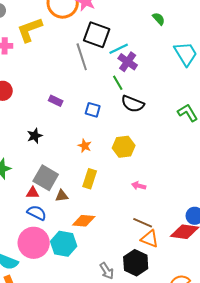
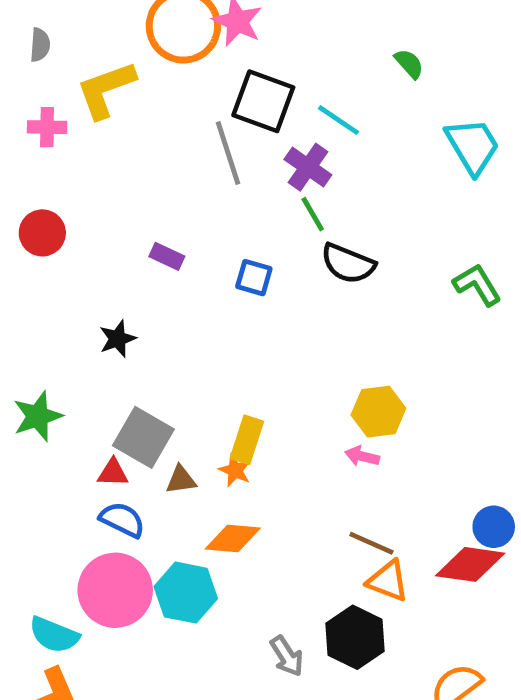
cyan line: (119, 49) -> (339, 120), moved, turned 60
purple cross: (128, 62) -> (308, 167), moved
orange star: (85, 146) -> (235, 470), moved
yellow hexagon: (124, 147) -> (378, 412), moved

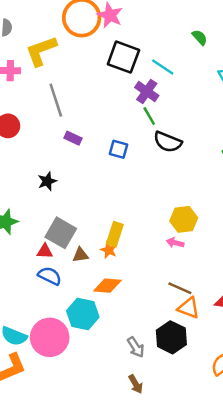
gray line: (228, 153) -> (56, 100), moved
pink circle: (115, 590) -> (50, 337), moved

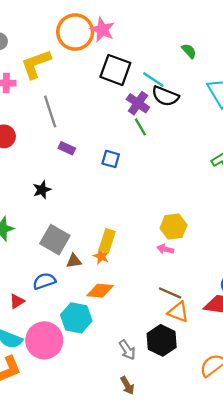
black semicircle: (168, 142) -> (165, 96), moved
red triangle: (45, 251) -> (17, 301), moved, turned -35
blue semicircle: (50, 276) -> (44, 281), turned -45

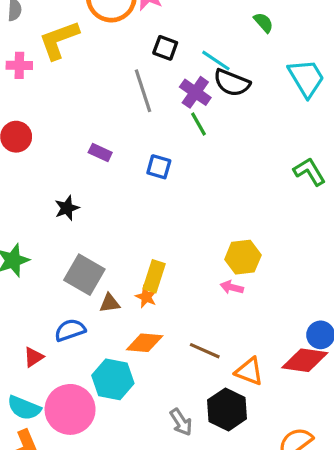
black square: (115, 70) -> (165, 48), size x0.6
gray line: (50, 111) -> (143, 91), moved
brown line: (170, 293) -> (205, 351), moved

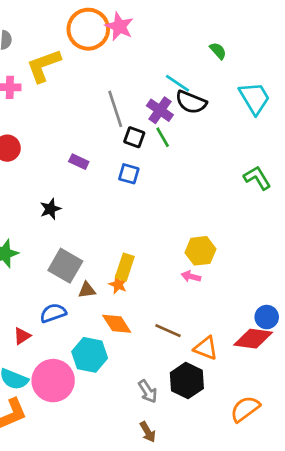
black square: (165, 48) -> (134, 137), moved
orange diamond: (145, 343) -> (117, 324), turned 52

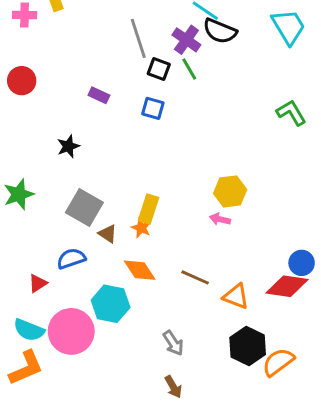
brown triangle: (87, 290) -> (108, 234), turned 42
black hexagon: (187, 381) -> (248, 346), moved

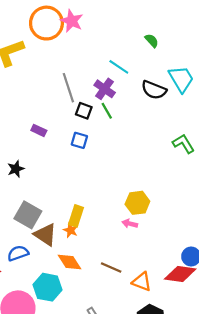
black semicircle: (220, 31) -> (154, 90), moved
brown triangle: (108, 234) -> (45, 235), size x1.6

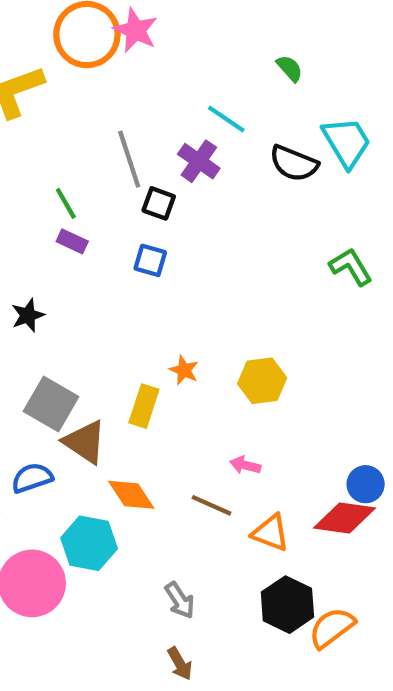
green line: (107, 111) -> (66, 203), moved
pink arrow: (130, 224) -> (245, 465), moved
orange star: (71, 230) -> (184, 370), moved

